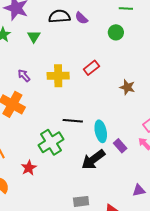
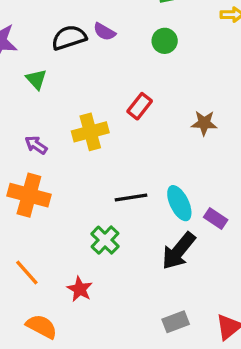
green cross: (51, 142) -> (105, 240), size x0.7

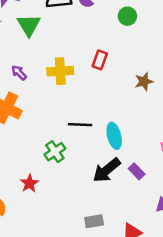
green triangle: (36, 79) -> (29, 25), size x1.5
red rectangle: (140, 106) -> (100, 60), turned -30
brown star: (204, 123) -> (144, 81), turned -30
purple rectangle: (216, 218) -> (137, 171), moved

